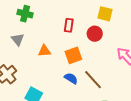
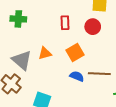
gray triangle: (18, 39) -> (22, 60), moved, size x1.5
brown line: (93, 80) -> (99, 74), turned -35

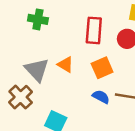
red rectangle: (65, 23) -> (94, 30), size x1.5
orange triangle: (45, 53) -> (65, 65), turned 40

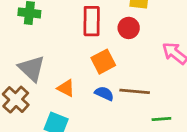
orange triangle: (65, 65) -> (66, 88), moved

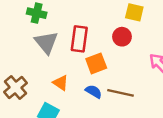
red rectangle: (92, 21) -> (79, 39), moved
gray triangle: (32, 68) -> (46, 42), moved

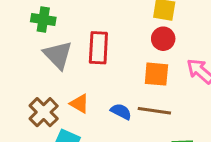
red circle: (122, 37) -> (163, 39), moved
orange square: (96, 63) -> (156, 74), moved, turned 30
brown cross: (15, 87) -> (44, 112), moved

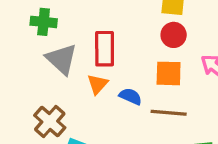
orange triangle: (79, 104) -> (98, 84), moved, turned 45
blue semicircle: (121, 111) -> (130, 96), moved

